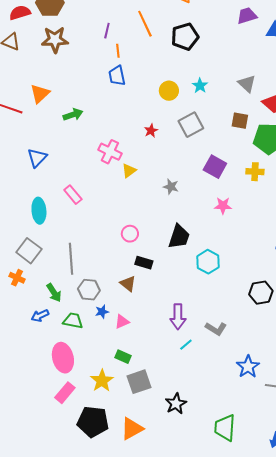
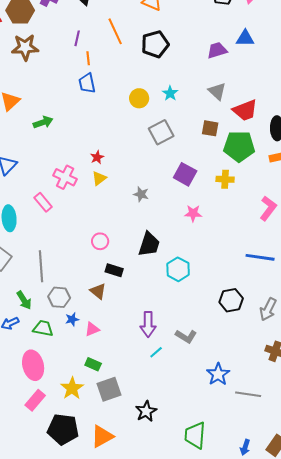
purple trapezoid: (247, 16) -> (217, 50), moved
red star: (151, 131) -> (97, 157), moved
pink cross: (110, 152) -> (65, 177), moved

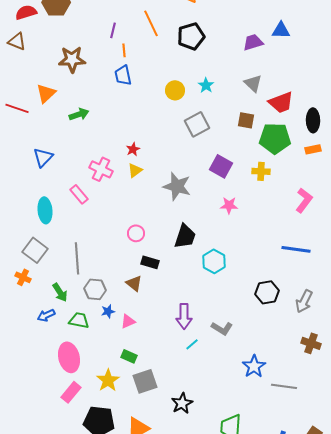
brown star: (25, 47) -> (72, 59), moved
gray star: (141, 194) -> (177, 186), size x1.8

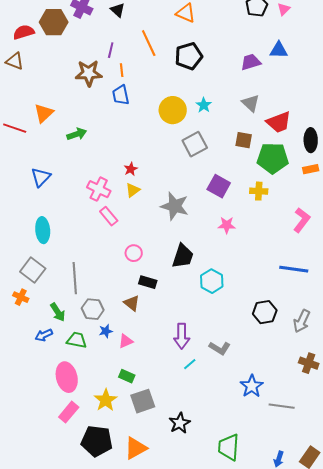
brown star: (72, 59) -> (89, 73), moved
yellow circle: (175, 90) -> (173, 110), size x1.4
pink rectangle: (79, 194) -> (109, 216), moved

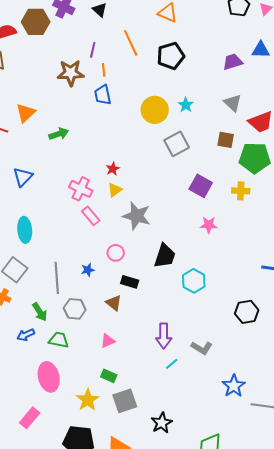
gray star: (175, 206) -> (137, 216), moved
blue star: (106, 331) -> (88, 270), moved
pink rectangle: (69, 412) -> (30, 418), moved

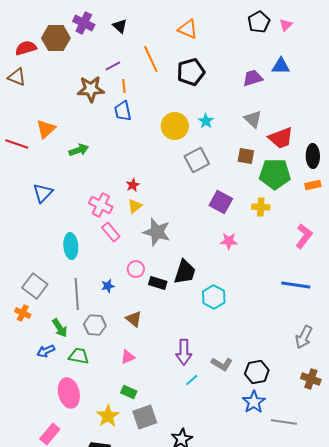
purple line: (93, 50) -> (113, 66), turned 49
cyan ellipse: (25, 230) -> (71, 246), moved
black rectangle: (130, 282) -> (158, 283), moved
black hexagon: (247, 312) -> (257, 372), moved

